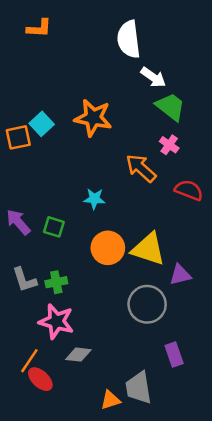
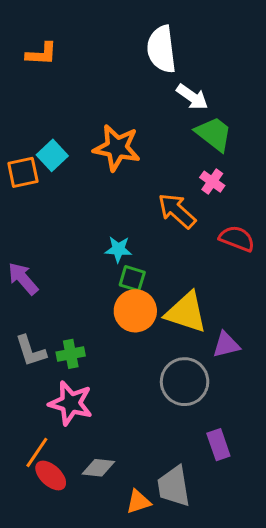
orange L-shape: (39, 28) -> (41, 54), moved
green square: (54, 227) -> (132, 279), moved
gray diamond: (78, 355) -> (98, 468), moved

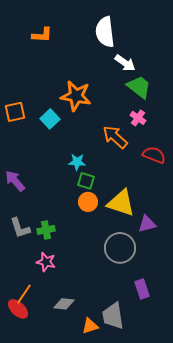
orange L-shape: (41, 54) -> (42, 35), moved
cyan square: (52, 155) -> (50, 119), moved
orange circle: (135, 311) -> (88, 202), size x0.7
pink star: (71, 403) -> (46, 262), size x0.7
red ellipse: (51, 475) -> (18, 309), moved

